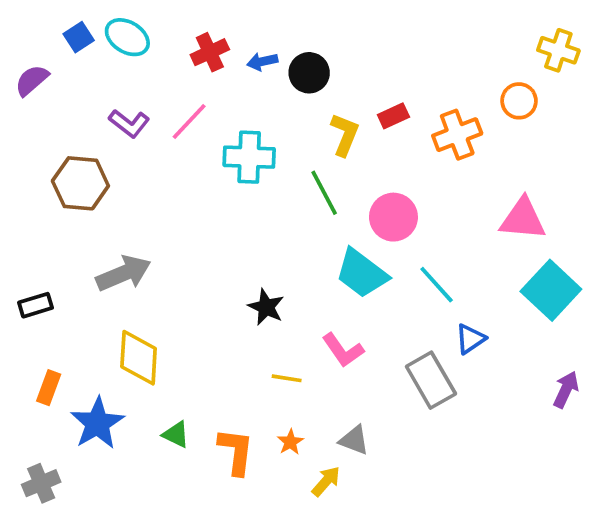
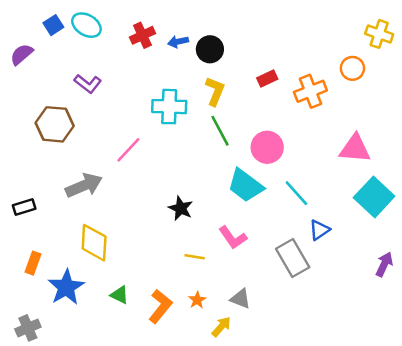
pink line: (189, 122) -> (128, 150), moved
yellow L-shape: (345, 135) -> (215, 91), moved
orange L-shape: (236, 451) -> (160, 306), turned 32

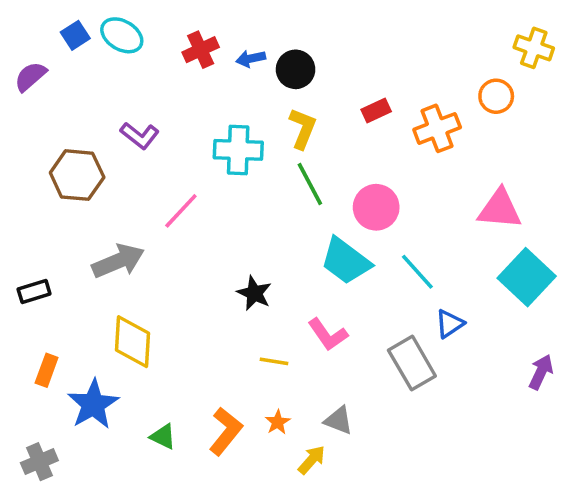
purple L-shape: (88, 84) -> (140, 136), moved
green triangle: (120, 295) -> (163, 437), moved

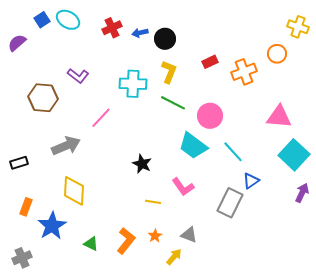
green line: (310, 184) -> (173, 103), turned -35
gray rectangle: (412, 363) -> (230, 203), turned 56
purple arrow: (541, 372) -> (302, 193), moved

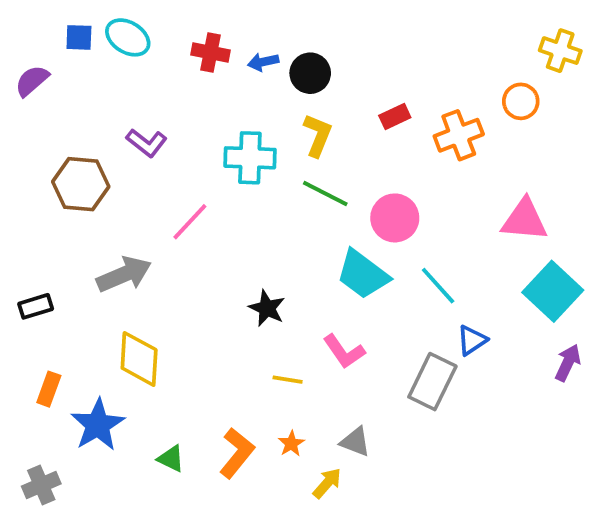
blue square: (42, 20) -> (79, 37), turned 35
red cross: (112, 28) -> (211, 52), turned 36

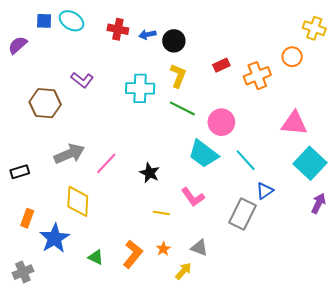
pink line: (190, 222) -> (106, 163), moved

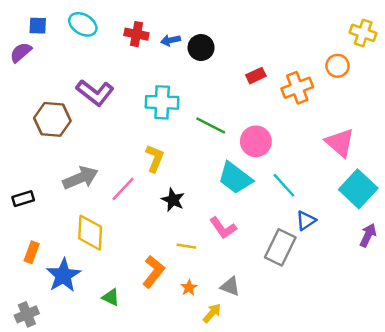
blue square: (44, 21) -> (38, 26), moved
yellow L-shape: (178, 76) -> (155, 158), moved
purple L-shape: (82, 80) -> (95, 93), size x1.4
pink triangle: (294, 123) -> (340, 143), turned 36
orange L-shape: (133, 254) -> (154, 272), moved

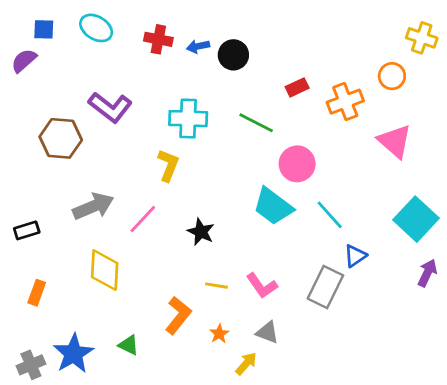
green line: (211, 126) -> (256, 123), moved
pink triangle: (340, 143) -> (395, 141), moved
yellow L-shape: (155, 158) -> (168, 165), moved
pink L-shape: (223, 228) -> (262, 286), moved
blue star: (63, 275) -> (73, 354), moved

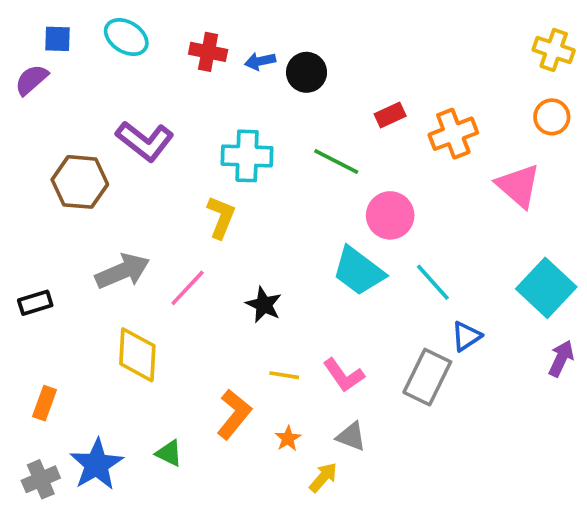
orange circle: (392, 76) -> (552, 117), moved
orange rectangle: (37, 293) -> (44, 403), moved

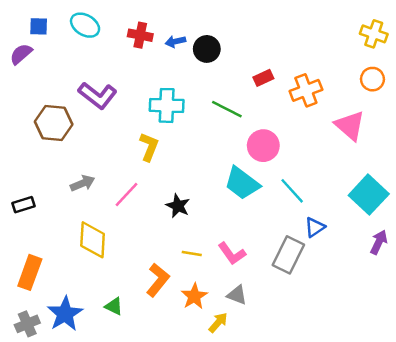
gray arrow: (123, 271) -> (83, 183), size x0.7
orange rectangle: (44, 403) -> (30, 272), size x1.5
orange star: (288, 438) -> (194, 296), size x1.5

